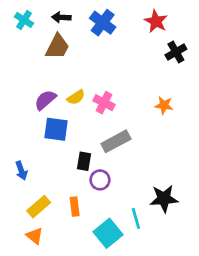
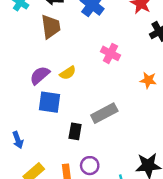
brown trapezoid: (57, 47) -> (51, 27), turned -35
pink cross: (104, 103) -> (110, 53), moved
purple circle: (100, 180) -> (90, 166), moved

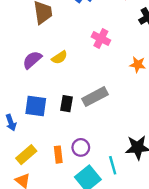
blue square: (49, 102) -> (36, 106), moved
black rectangle: (75, 131) -> (67, 104), moved

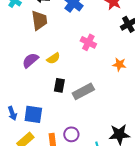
black rectangle: (67, 104) -> (59, 85), moved
blue square: (36, 106) -> (33, 114), moved

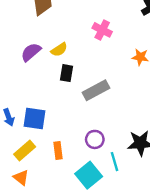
black rectangle: (59, 85) -> (67, 73), moved
purple circle: (71, 134) -> (95, 139), moved

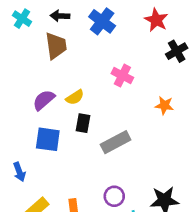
blue square: (35, 119) -> (48, 139), moved

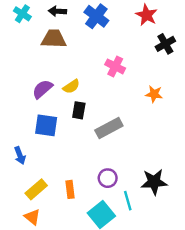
brown trapezoid: (56, 46) -> (54, 39), turned -80

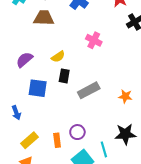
purple semicircle: (42, 89) -> (24, 60), moved
orange star: (154, 94) -> (125, 96), moved
purple circle: (108, 178) -> (77, 132), moved

